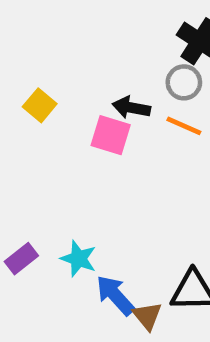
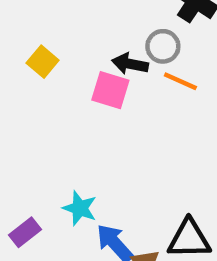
gray circle: (184, 82) -> (163, 46), moved
purple rectangle: (21, 259) -> (25, 232), moved

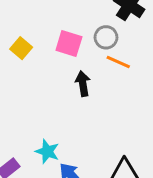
black arrow: (130, 64) -> (83, 84), moved, turned 70
pink square: (110, 90) -> (69, 44), moved

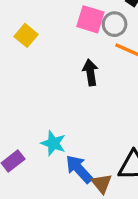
pink square: (69, 44) -> (90, 19), moved

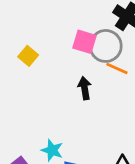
gray circle: (115, 24) -> (106, 46), size x1.5

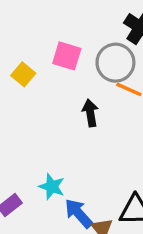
pink square: (85, 42) -> (67, 56), moved

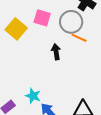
yellow square: (23, 74) -> (16, 29), size x1.5

